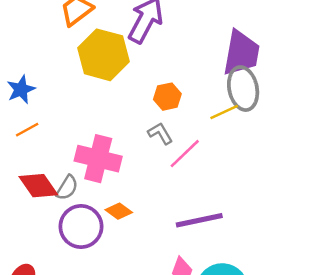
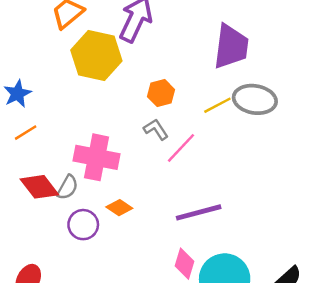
gray ellipse: (243, 89) -> (255, 99), moved, turned -66
purple circle: (81, 227) -> (83, 225), size x0.7

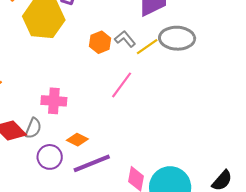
gray L-shape: (156, 129) -> (125, 39), moved
pink cross: (97, 157) -> (54, 101), size x0.7
purple line: (199, 212) -> (92, 163), moved

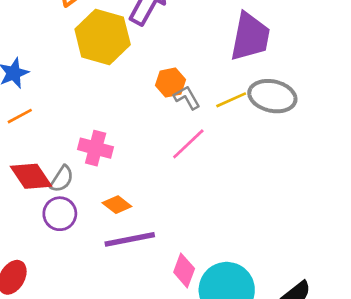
gray L-shape: (125, 39) -> (187, 98), moved
purple circle: (50, 157) -> (60, 214), moved

